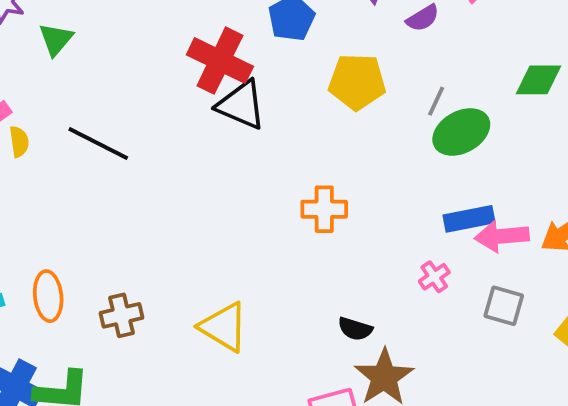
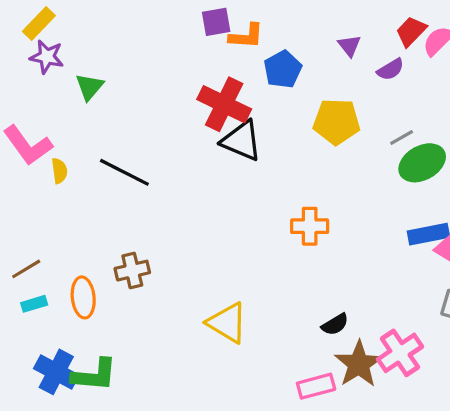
gray line: (436, 101) -> (402, 137), turned 35
pink cross: (434, 277) -> (400, 353), moved, size x1.8
brown cross: (122, 315) -> (132, 271), moved
black semicircle: (355, 329) -> (335, 324), turned -48

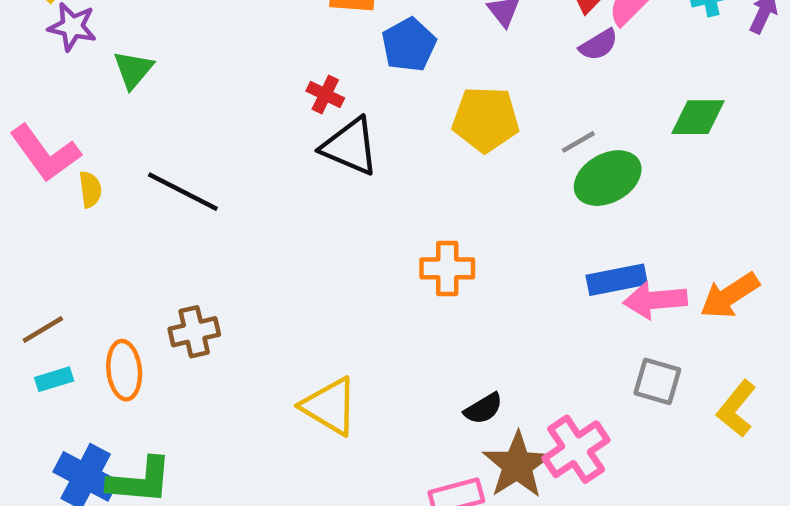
purple semicircle: (390, 69) -> (599, 45), moved
red cross: (224, 104) -> (325, 94), size x0.5

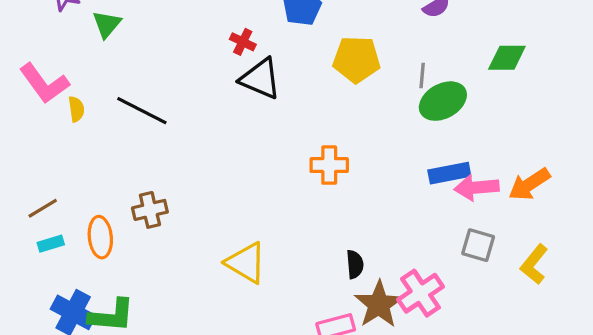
gray line: (578, 142) -> (422, 75), turned -55
black semicircle: (483, 409) -> (355, 264), turned -64

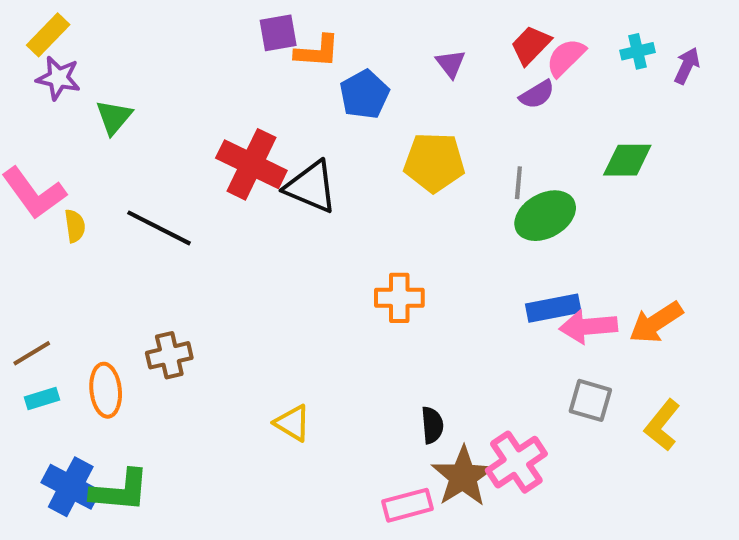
red cross: (243, 42) -> (251, 164), moved, size x2.0
yellow triangle: (246, 263) -> (293, 423), size x0.7

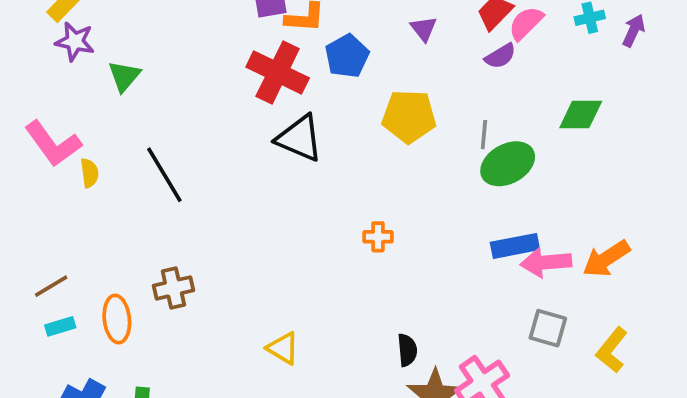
red cross: (251, 164) -> (278, 72), moved
black line: (159, 228) -> (164, 175), turned 32
orange cross: (399, 298) -> (378, 237), size x0.7

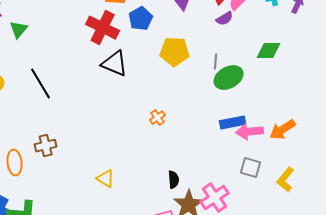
orange cross: (378, 237) -> (158, 118), turned -35

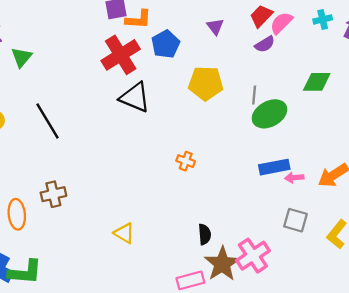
red cross: (103, 28) -> (121, 55), turned 32
orange cross: (158, 118) -> (186, 161), turned -35
pink arrow: (250, 132) -> (294, 178), size x0.6

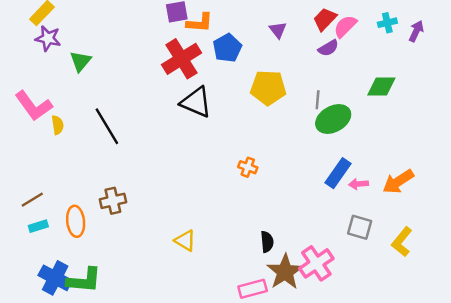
blue rectangle: (274, 167) -> (338, 173), turned -44

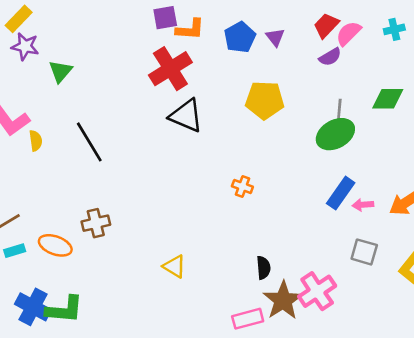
blue pentagon: (227, 48) -> (240, 37), moved
gray line: (318, 100) -> (339, 109), moved
orange ellipse: (76, 221) -> (55, 245), turned -64

